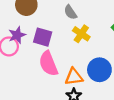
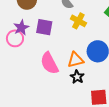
pink semicircle: (48, 64) -> (49, 63), moved

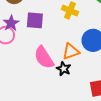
black star: (77, 77) -> (64, 69), moved

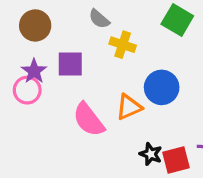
black star: (64, 69) -> (151, 154), moved

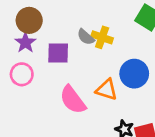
gray semicircle: (99, 19) -> (86, 37), moved
purple star: (34, 71) -> (25, 43), moved
orange triangle: (129, 107) -> (107, 90), turned 40

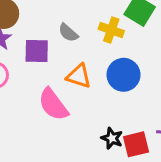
yellow cross: (102, 37) -> (111, 30), moved
orange triangle: (107, 90) -> (79, 76), moved

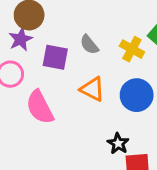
pink semicircle: (53, 104) -> (40, 107), moved
black star: (112, 138) -> (118, 143), moved

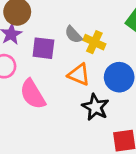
yellow cross: (132, 49) -> (94, 42), moved
black star: (118, 143) -> (95, 107), moved, size x1.4

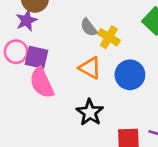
purple square: (43, 48) -> (37, 57), moved
black star: (95, 107) -> (90, 112), moved

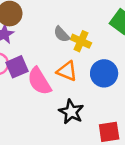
purple square: (37, 57) -> (17, 67), turned -30
pink semicircle: (42, 83) -> (39, 81), moved

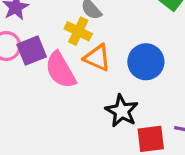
yellow cross: (81, 41) -> (78, 31), moved
black star: (71, 112) -> (122, 111), moved

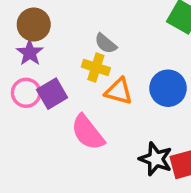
pink semicircle: (60, 70) -> (88, 132), moved
black star: (122, 111) -> (156, 159), moved

